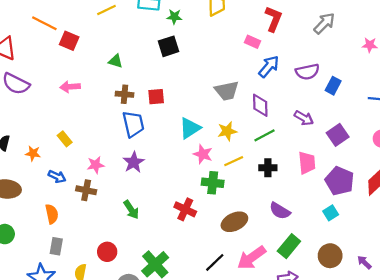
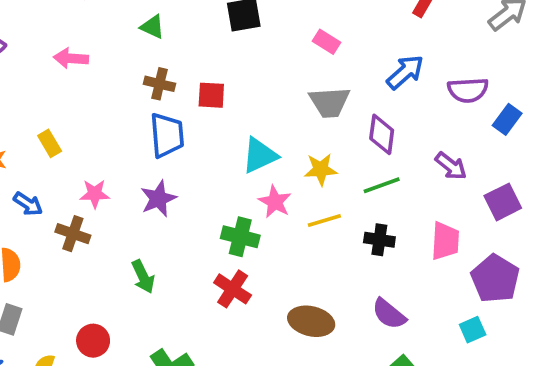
pink rectangle: (253, 42) -> (327, 42), moved
green cross: (213, 183) -> (240, 237), moved
brown ellipse: (234, 222) -> (311, 321), turned 30

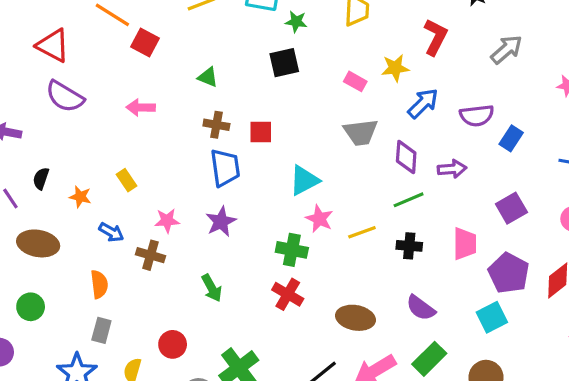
purple arrow: (451, 166) -> (452, 169), moved, turned -40
yellow star: (321, 169) -> (395, 68), moved
cyan square: (473, 330) -> (492, 317), size x1.4

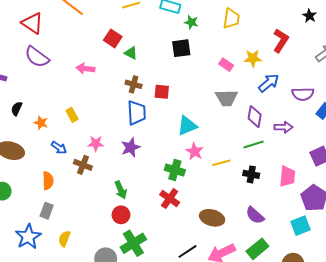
red square: (145, 43) -> (113, 38), moved
red circle: (173, 344) -> (121, 215), moved

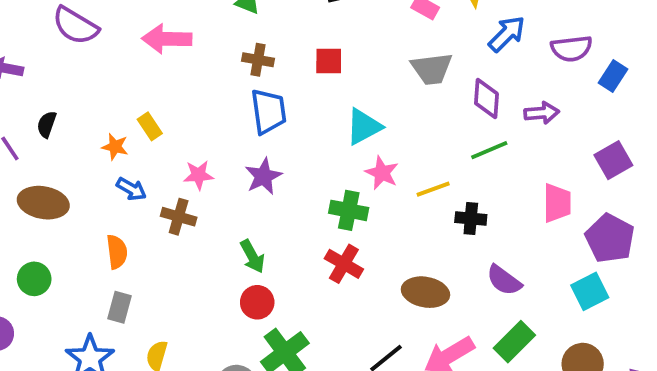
pink arrow: (85, 69) -> (167, 39), size x1.4
red square: (162, 92) -> (329, 61), moved
orange star: (41, 123) -> (115, 147), moved
black cross: (251, 174) -> (471, 218), moved

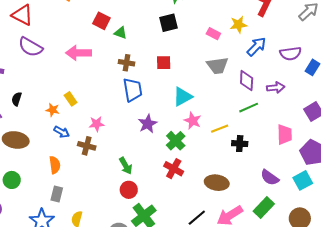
purple star: (263, 176) -> (148, 124), moved
green cross: (349, 210) -> (176, 141), turned 36
purple semicircle: (504, 280) -> (270, 178), moved

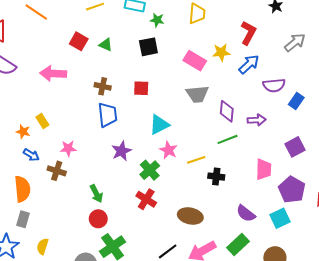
green triangle: (120, 33) -> (106, 45), moved
pink rectangle: (213, 34) -> (195, 61), size x1.5
blue arrow: (256, 47) -> (249, 64), moved
orange semicircle: (55, 165) -> (22, 189), size x1.4

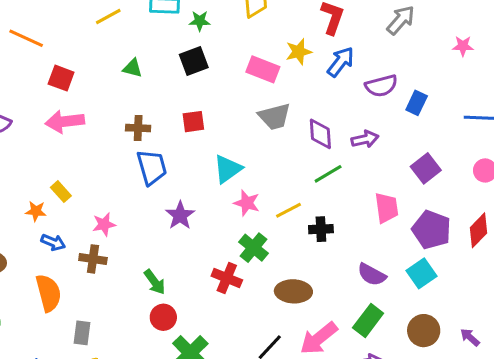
red square: (79, 41) -> (61, 78), moved
green cross: (150, 170) -> (254, 248), moved
gray rectangle: (23, 219) -> (82, 333), moved

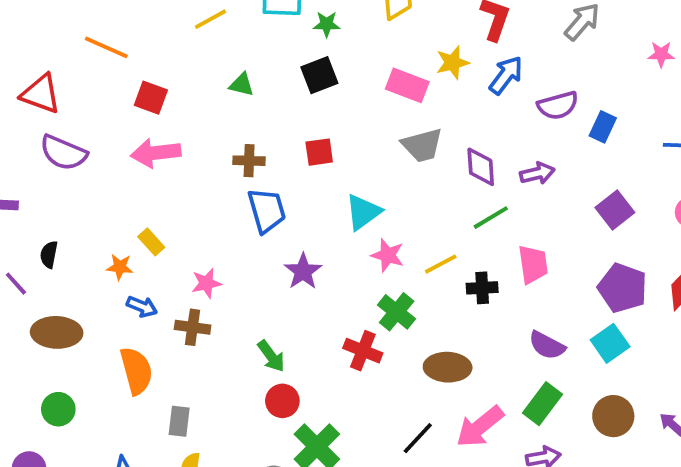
pink trapezoid: (387, 208) -> (533, 264), moved

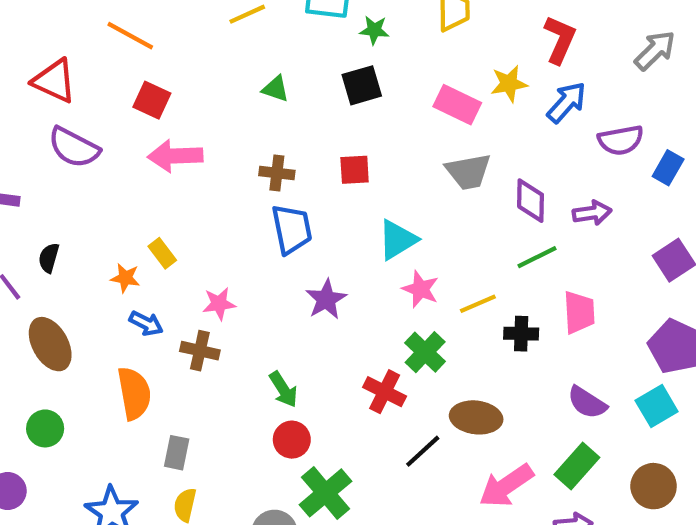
red square: (151, 98) -> (152, 100), moved
brown ellipse: (57, 332) -> (50, 344), turned 54
black line: (418, 438) -> (423, 451), moved

